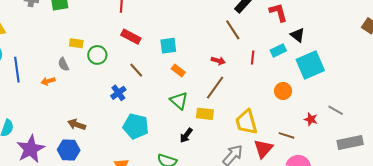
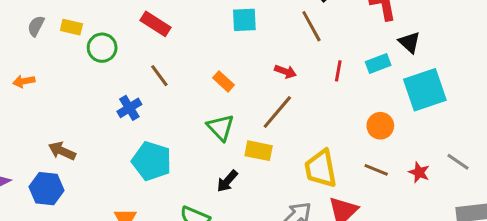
cyan square: (168, 46) -> (244, 20), moved
gray semicircle: (63, 64) -> (36, 26), moved, turned 48
brown line: (286, 135) -> (376, 170), moved

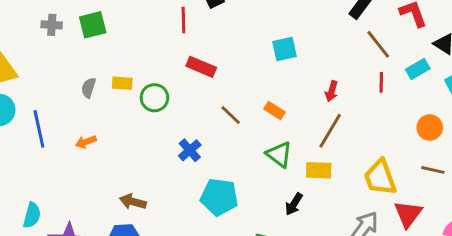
brown line: (311, 26) -> (378, 44), moved
red arrow: (285, 72) -> (332, 91), turned 96
brown line: (159, 76) -> (231, 115), moved

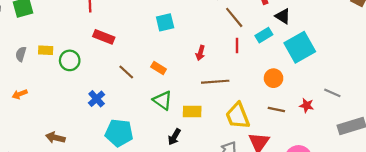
brown line: (330, 131) -> (215, 82), moved, turned 56

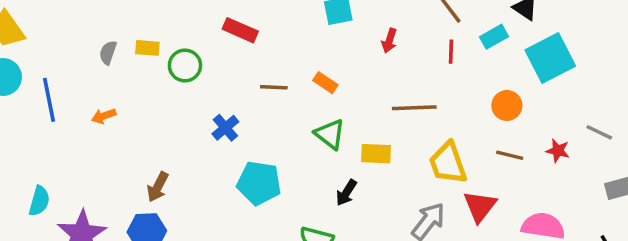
red arrow: (200, 53) -> (389, 41), moved
brown line: (126, 72) -> (274, 87), turned -42
brown arrow: (55, 138) -> (158, 187), turned -78

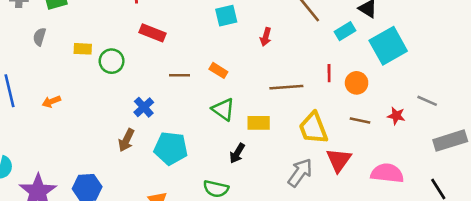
red line: (451, 52) -> (329, 73), moved
gray semicircle: (108, 53) -> (39, 37), moved
brown arrow: (158, 187) -> (126, 140), moved

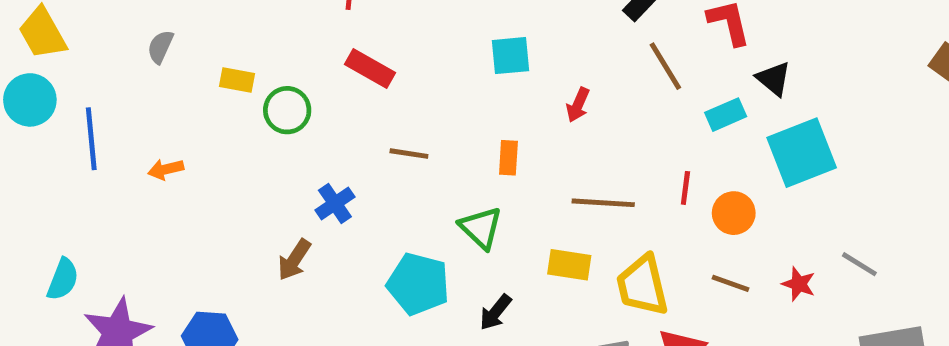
orange rectangle: (218, 70) -> (508, 158), moved, turned 54
yellow rectangle: (259, 123) -> (569, 265), moved
cyan pentagon: (171, 148) -> (418, 284), moved

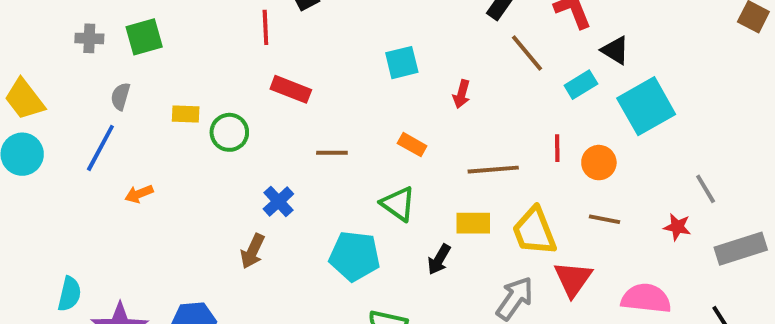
blue line: (91, 139) -> (100, 148), moved, turned 42
orange rectangle: (508, 158) -> (412, 145), turned -56
gray line: (859, 264) -> (706, 189), turned 36
red star: (799, 284) -> (677, 227), moved
black arrow: (495, 312) -> (439, 259), moved

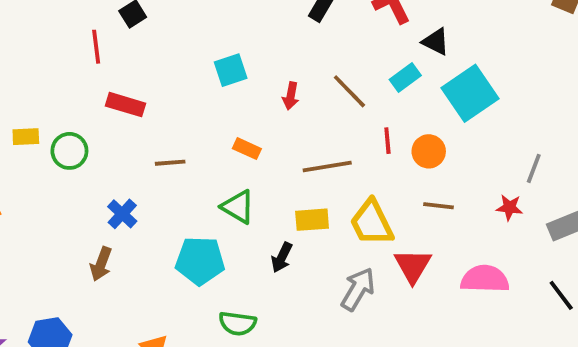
brown line: (527, 53) -> (349, 91), moved
gray line: (706, 189) -> (534, 168), turned 56

